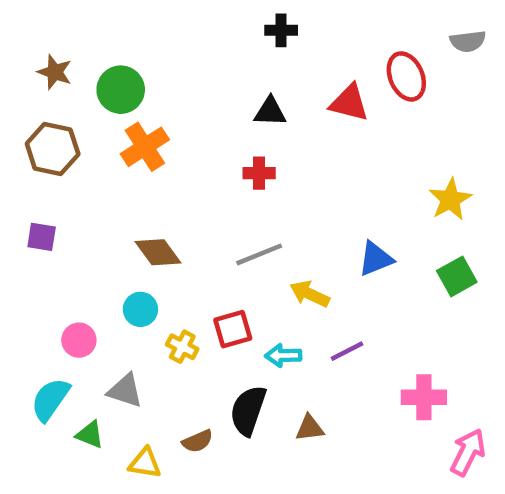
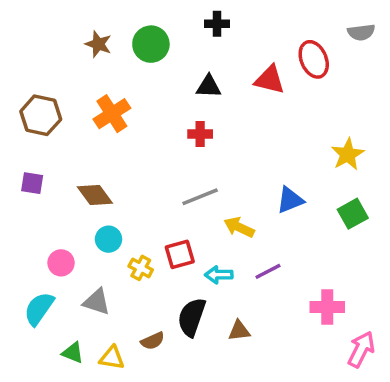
brown star: (55, 72) -> (98, 44), moved
green circle: (121, 90) -> (151, 44), moved
brown diamond: (158, 252) -> (95, 195), moved
green triangle: (90, 435) -> (73, 353), moved

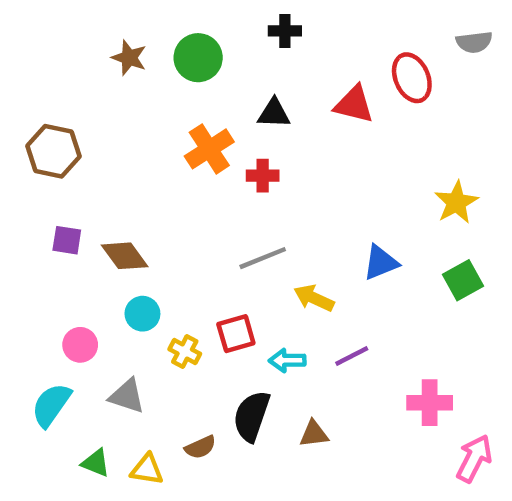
orange cross: (112, 114) -> (209, 149), moved
purple square: (32, 183) -> (67, 240), moved

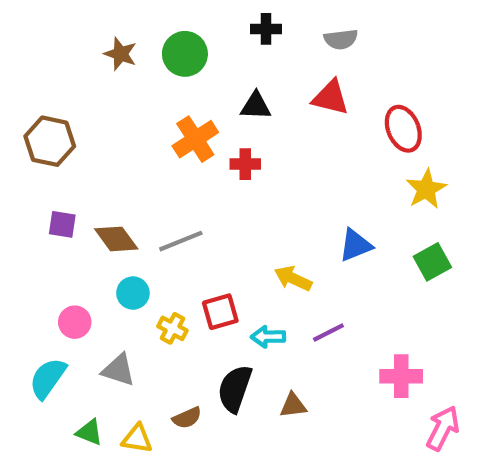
gray semicircle: (474, 42) -> (341, 39), moved
red ellipse: (412, 78) -> (403, 129), moved
gray line: (263, 258) -> (181, 241), moved

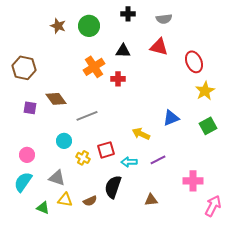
brown diamond: (116, 239) -> (56, 99), moved
pink circle: (75, 322) -> (27, 155), moved
brown triangle: (293, 405) -> (151, 200), moved
yellow triangle: (137, 439) -> (65, 200), moved

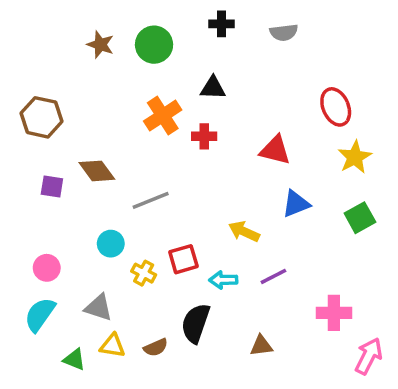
red triangle: (159, 47) -> (275, 150), moved

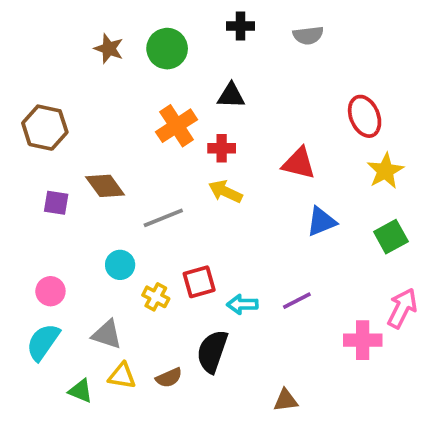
yellow arrow: (244, 231) -> (225, 192), moved
brown triangle: (261, 346) -> (286, 400), moved
pink arrow: (369, 356) -> (402, 308), moved

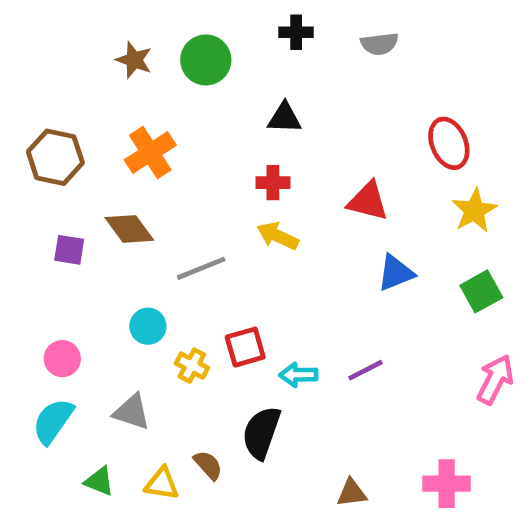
orange cross: (177, 126) -> (150, 153), moved
pink cross: (363, 340) -> (447, 484), moved
yellow triangle: (122, 376) -> (162, 484), moved
brown semicircle: (169, 378) -> (208, 465), turned -108

